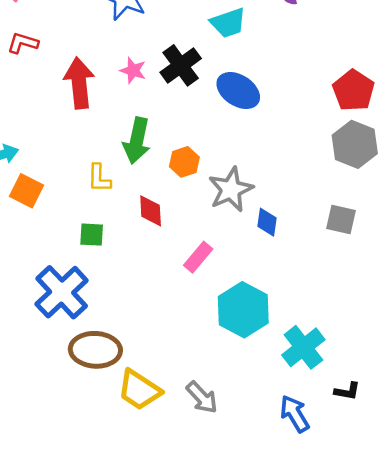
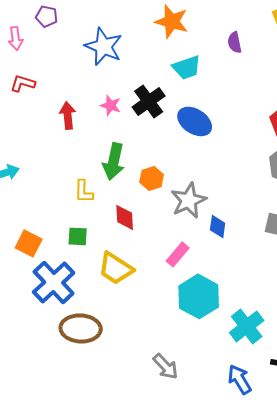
red arrow: (79, 83) -> (68, 115), size x0.7
orange square: (27, 191) -> (29, 243), moved
pink rectangle: (198, 257) -> (178, 254), moved
yellow trapezoid: (139, 390) -> (116, 268), moved

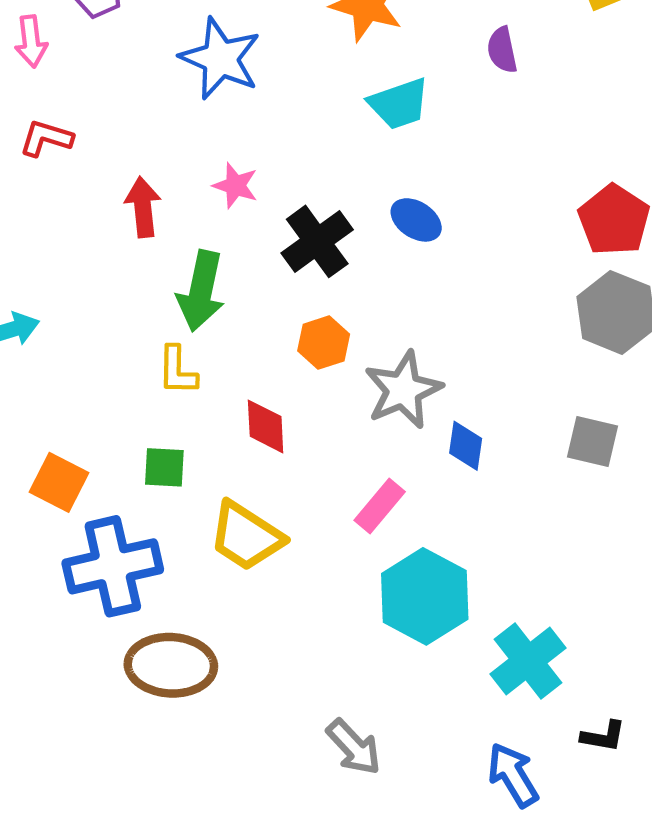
black cross: (149, 101) -> (317, 241), moved
blue ellipse: (195, 121) -> (416, 220), size x0.7
green arrow: (114, 161) -> (201, 291), moved
blue cross: (54, 282) -> (113, 566), turned 30

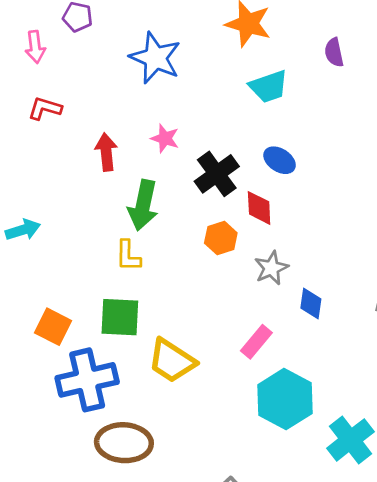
gray star: (403, 390) -> (271, 268), size x0.7
red diamond: (266, 426) -> (259, 208), moved
green square: (164, 467) -> (120, 317), size x1.5

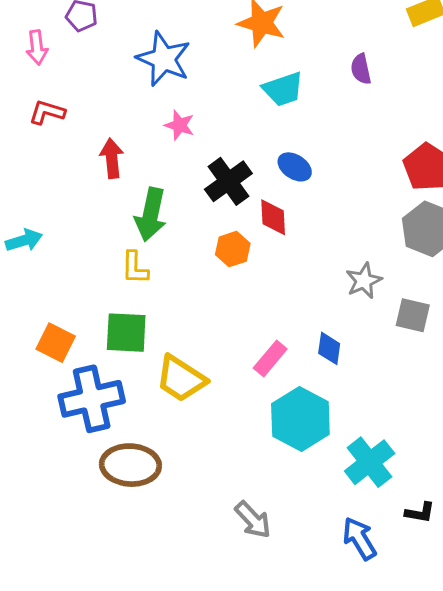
purple semicircle: (334, 52) -> (361, 69), moved
pink star: (165, 138) -> (179, 125), moved
gray star: (271, 268) -> (364, 281), moved
blue diamond: (311, 303) -> (329, 348), moved

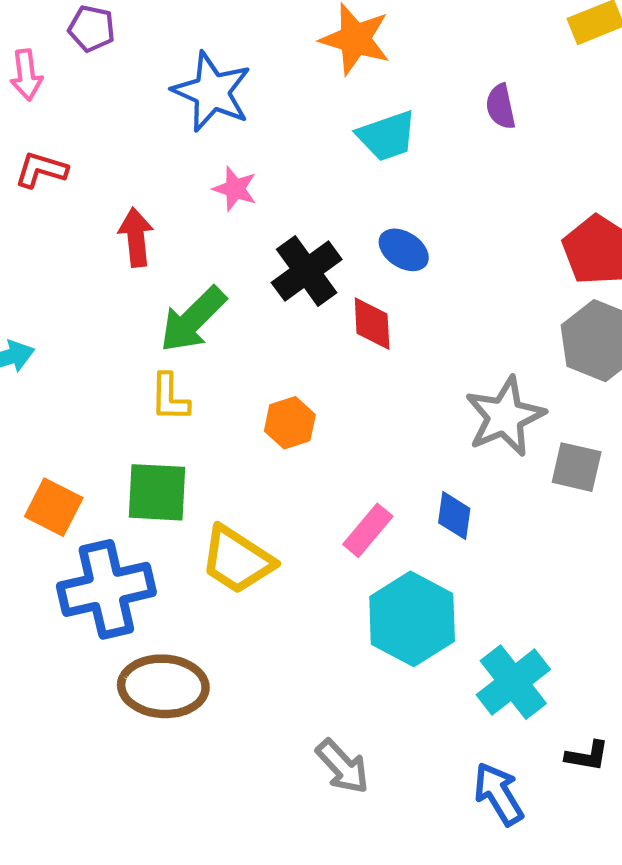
green arrow: (151, 214) -> (193, 319), turned 33
orange hexagon: (233, 249) -> (290, 423), moved
gray star: (364, 281) -> (505, 416), size x1.5

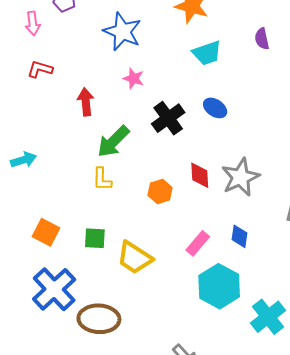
red diamond: (372, 324) -> (200, 175), moved
gray star: (505, 416) -> (241, 177), moved
green square: (157, 492) -> (95, 238), moved, size x0.7
blue cross: (106, 589) -> (54, 289), moved, turned -30

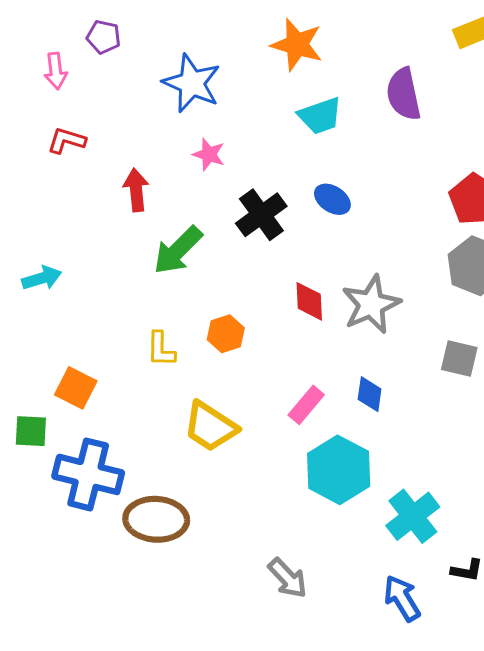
purple semicircle: (262, 39) -> (404, 94), size x1.6
yellow L-shape: (102, 179) -> (161, 349), moved
orange hexagon: (160, 191) -> (226, 334), moved
green square: (95, 238) -> (31, 431), moved
blue cross: (54, 289) -> (88, 474), turned -33

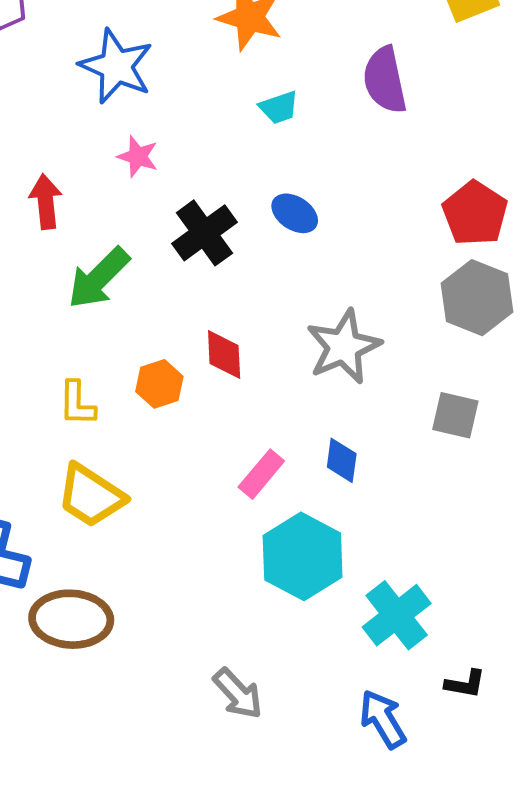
cyan trapezoid: (320, 116) -> (279, 107), size x0.7
red diamond: (309, 301) -> (224, 354), moved
yellow trapezoid: (210, 427) -> (91, 496), moved

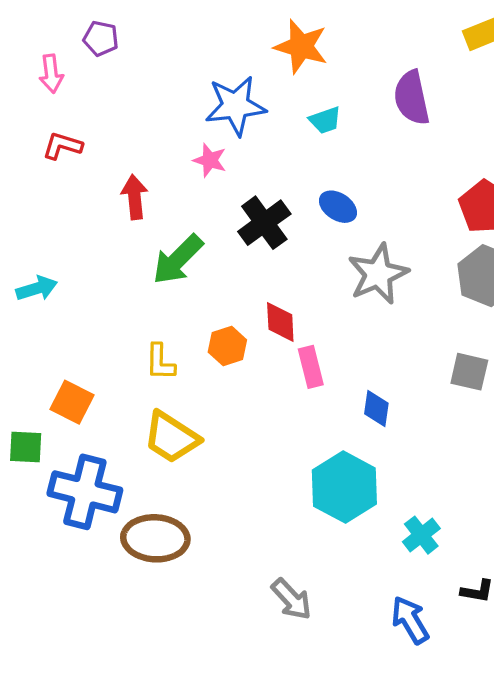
blue star: (116, 66) -> (235, 106), moved, turned -30
gray star: (344, 347) -> (378, 274), moved
pink rectangle: (261, 474) -> (311, 367), moved, turned -54
cyan cross: (397, 615) -> (421, 535), size x0.7

